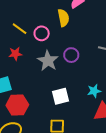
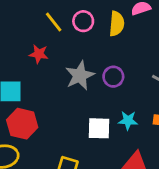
pink circle: (42, 33) -> (83, 21), moved
cyan star: (94, 91) -> (128, 120), moved
white square: (60, 96) -> (99, 128), moved

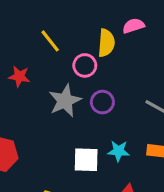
pink circle: (83, 21) -> (85, 65), moved
yellow line: (54, 22) -> (50, 41), moved

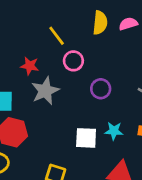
yellow semicircle: (106, 43) -> (100, 23), moved
pink circle: (85, 65) -> (73, 61), moved
gray star: (65, 101) -> (45, 91), moved

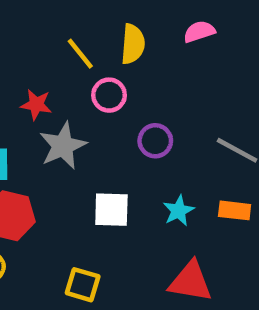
yellow semicircle: (100, 23) -> (133, 44), moved
cyan star: (114, 131) -> (179, 211), turned -30
white square: (86, 138) -> (111, 210), moved

